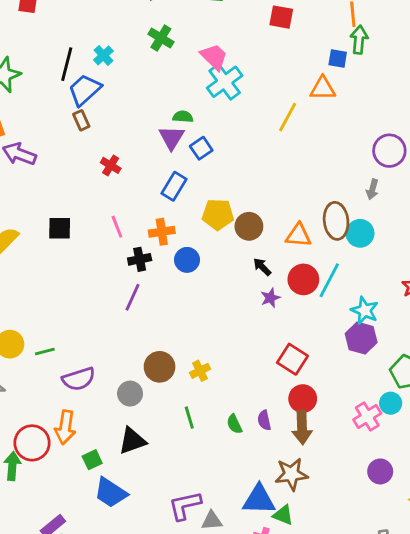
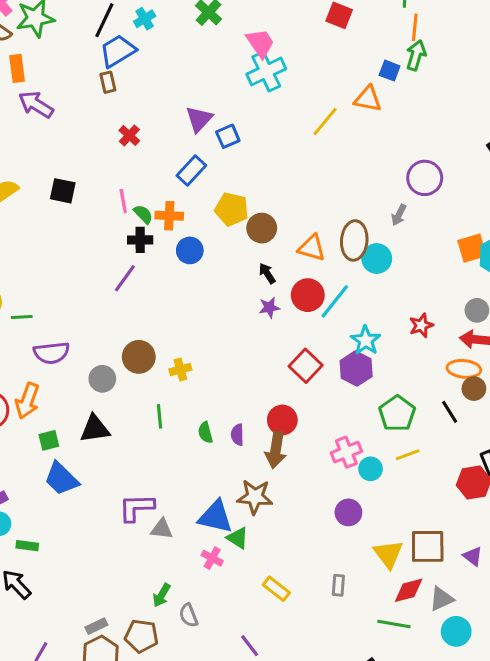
green semicircle: (183, 117) -> (143, 214), moved, turned 30
red square: (292, 359) -> (306, 366), moved
cyan circle: (391, 403) -> (371, 469), moved

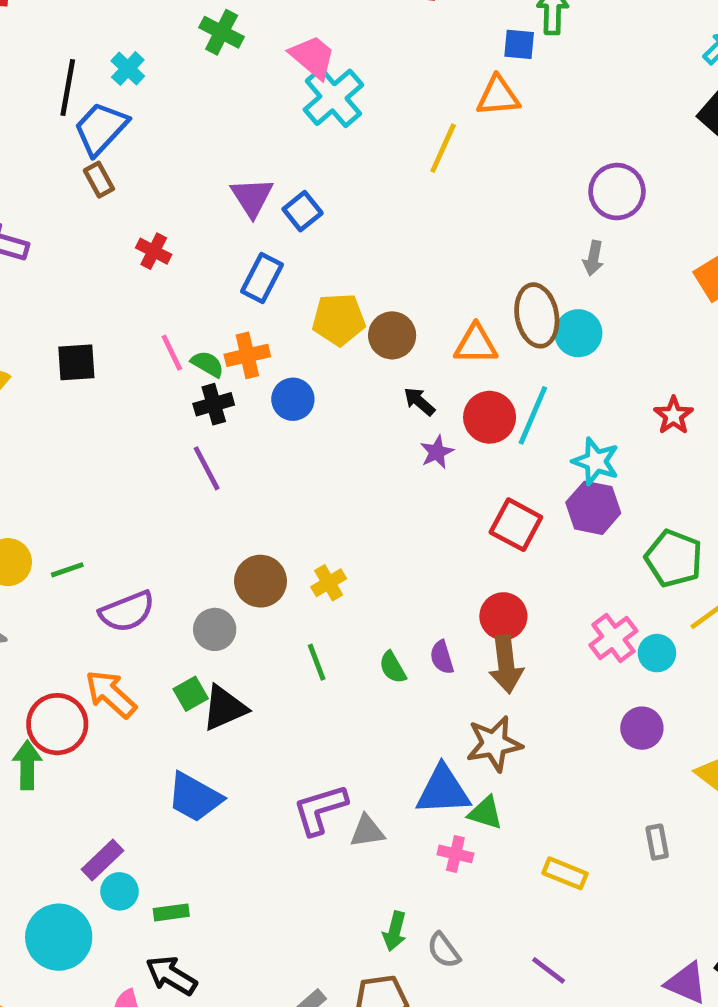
purple line: (125, 278) -> (207, 468), turned -48
orange arrow: (27, 401) -> (111, 694), turned 128
green square: (49, 440) -> (191, 694), moved

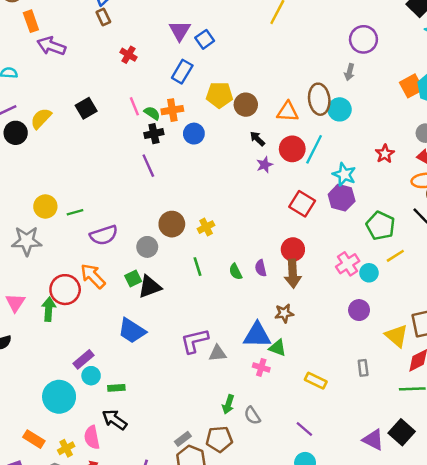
black square: (76, 362) -> (86, 108), turned -30
brown star: (494, 744) -> (284, 313), size x0.7

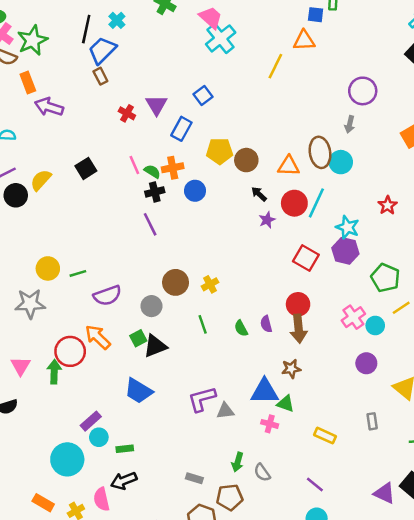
purple triangle: (180, 31) -> (156, 105), moved
black arrow: (114, 420) -> (124, 481), turned -55
gray rectangle: (183, 439) -> (194, 478), moved, turned 56

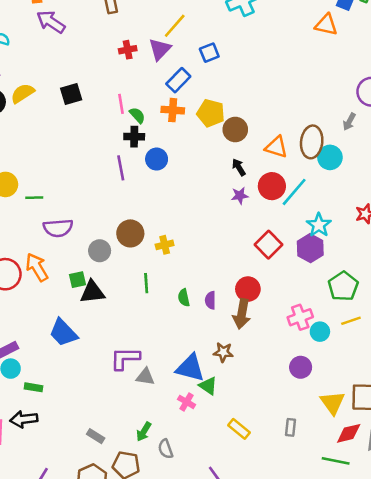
yellow line: (275, 66) -> (175, 26), moved
red cross: (127, 113) -> (128, 50), turned 35
orange cross: (173, 168) -> (173, 110), moved
blue circle: (195, 191) -> (157, 159), moved

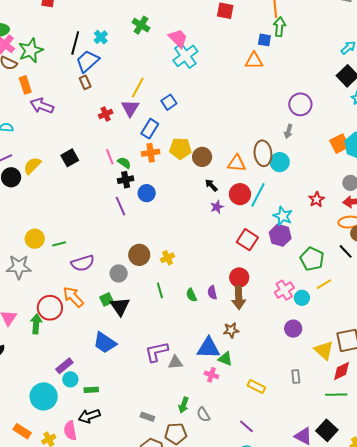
black triangle: (92, 292) -> (120, 306), turned -45

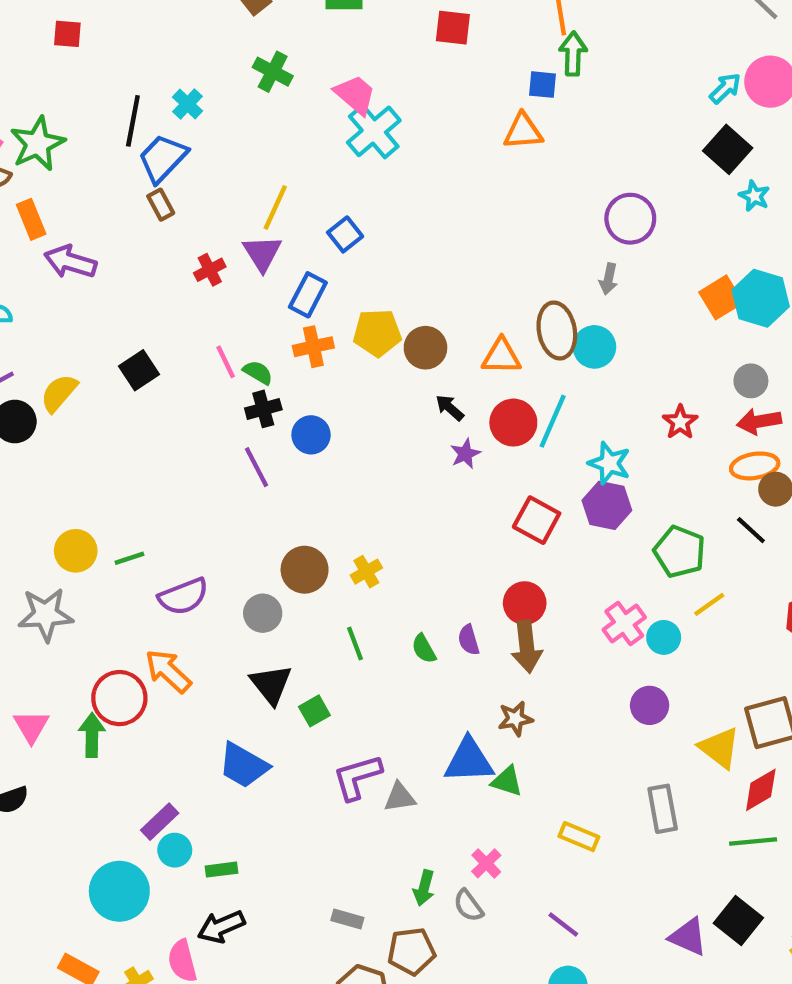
green square: (106, 299) -> (314, 711), moved
pink cross: (211, 375) -> (486, 863), moved, turned 32
gray rectangle: (296, 376) -> (663, 809), size x1.5

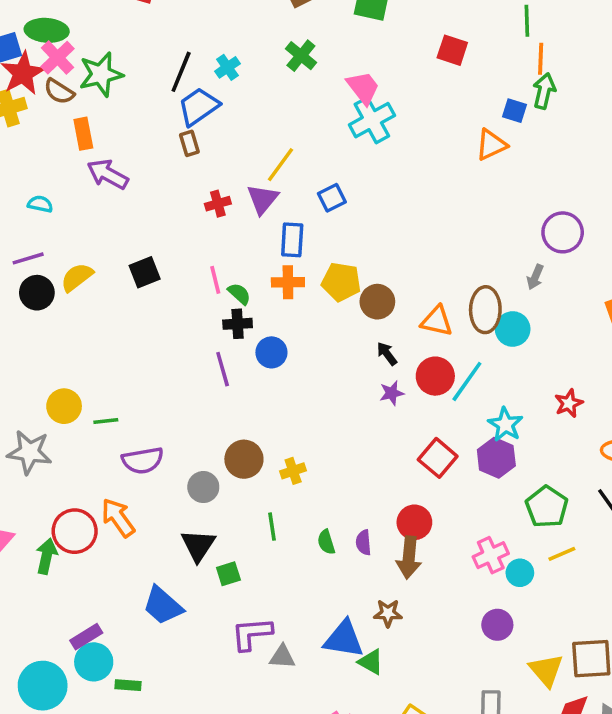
orange triangle: (523, 131) -> (491, 145), turned -32
blue rectangle: (308, 295) -> (292, 240), turned -36
cyan circle: (175, 850) -> (94, 662), size x1.4

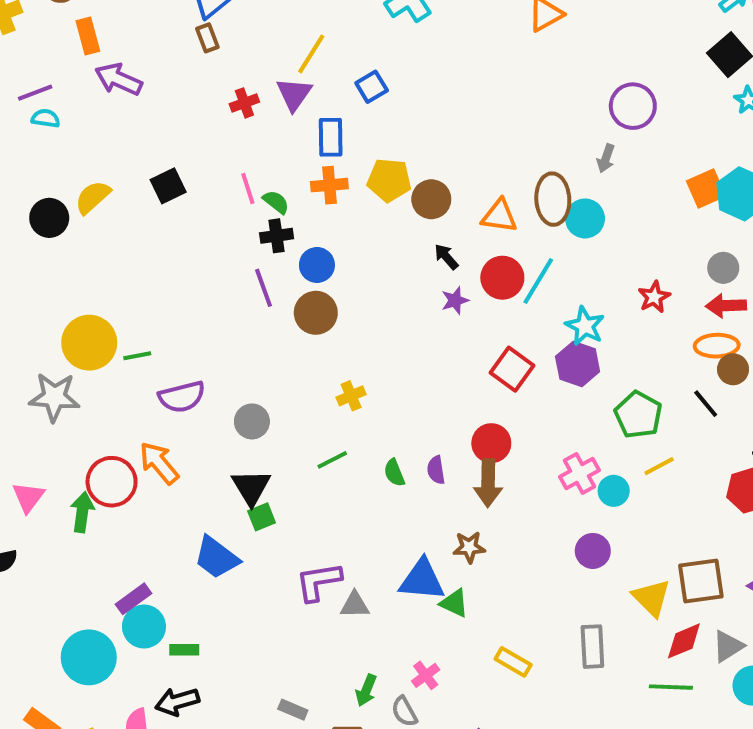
purple line: (28, 258) -> (35, 93), moved
yellow circle: (64, 406) -> (89, 343), size x1.4
brown circle: (244, 459) -> (316, 313), moved
green line: (272, 527) -> (332, 460), turned 76
green square: (228, 574) -> (262, 517), moved

